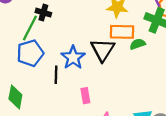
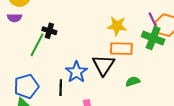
green semicircle: (138, 44) -> (133, 81), moved
blue pentagon: (30, 53) -> (26, 86), moved

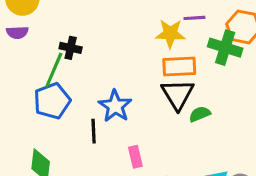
purple line: (152, 19) -> (194, 18), moved, turned -64
black triangle: (103, 65) -> (178, 94), moved
blue pentagon: (26, 86) -> (52, 101), moved

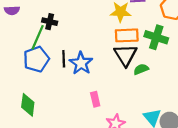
green cross: (225, 48) -> (156, 37), moved
black line: (94, 131) -> (64, 59), moved

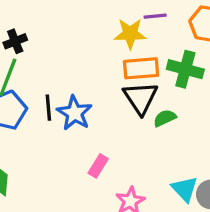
black cross: (50, 22) -> (15, 41), moved, turned -32
pink rectangle: (95, 99) -> (98, 166), turned 48

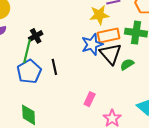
black cross: (15, 41) -> (36, 36), moved
blue star: (75, 113) -> (92, 44), moved, turned 30

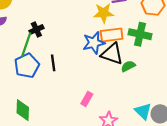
black triangle: (111, 54) -> (112, 54), turned -35

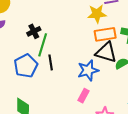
blue star: (94, 43) -> (88, 70), moved
green line: (26, 45) -> (43, 45), moved

